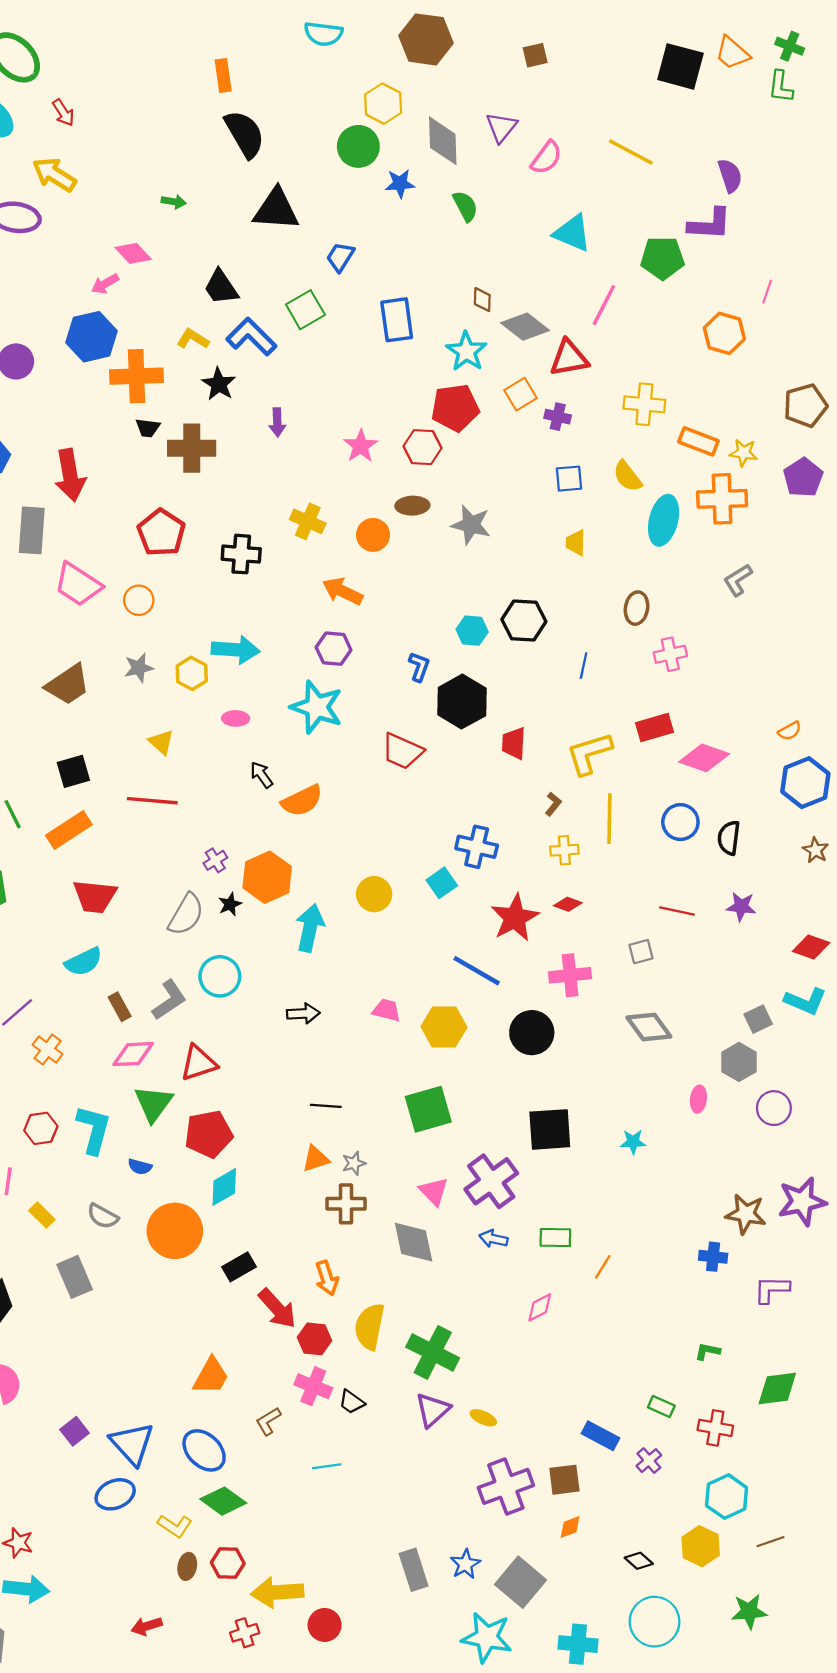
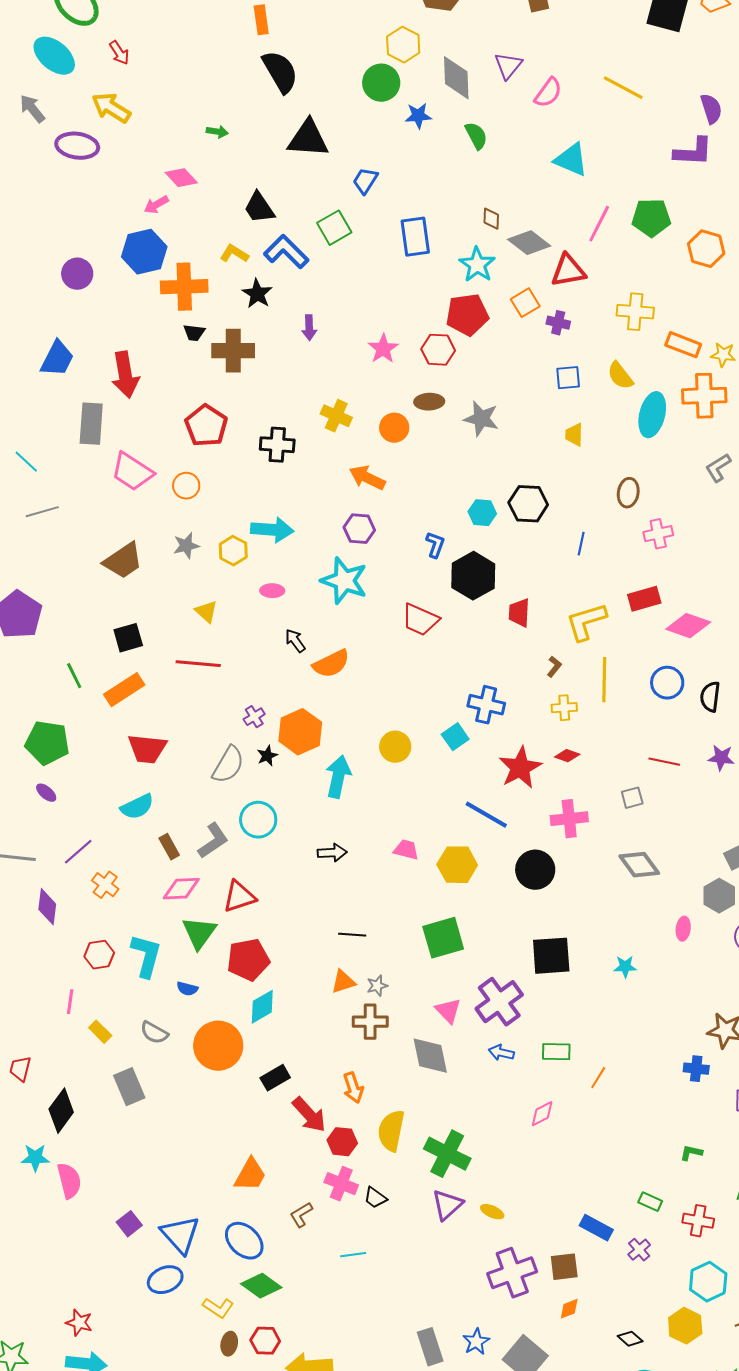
green pentagon: (662, 258) -> (651, 218), moved

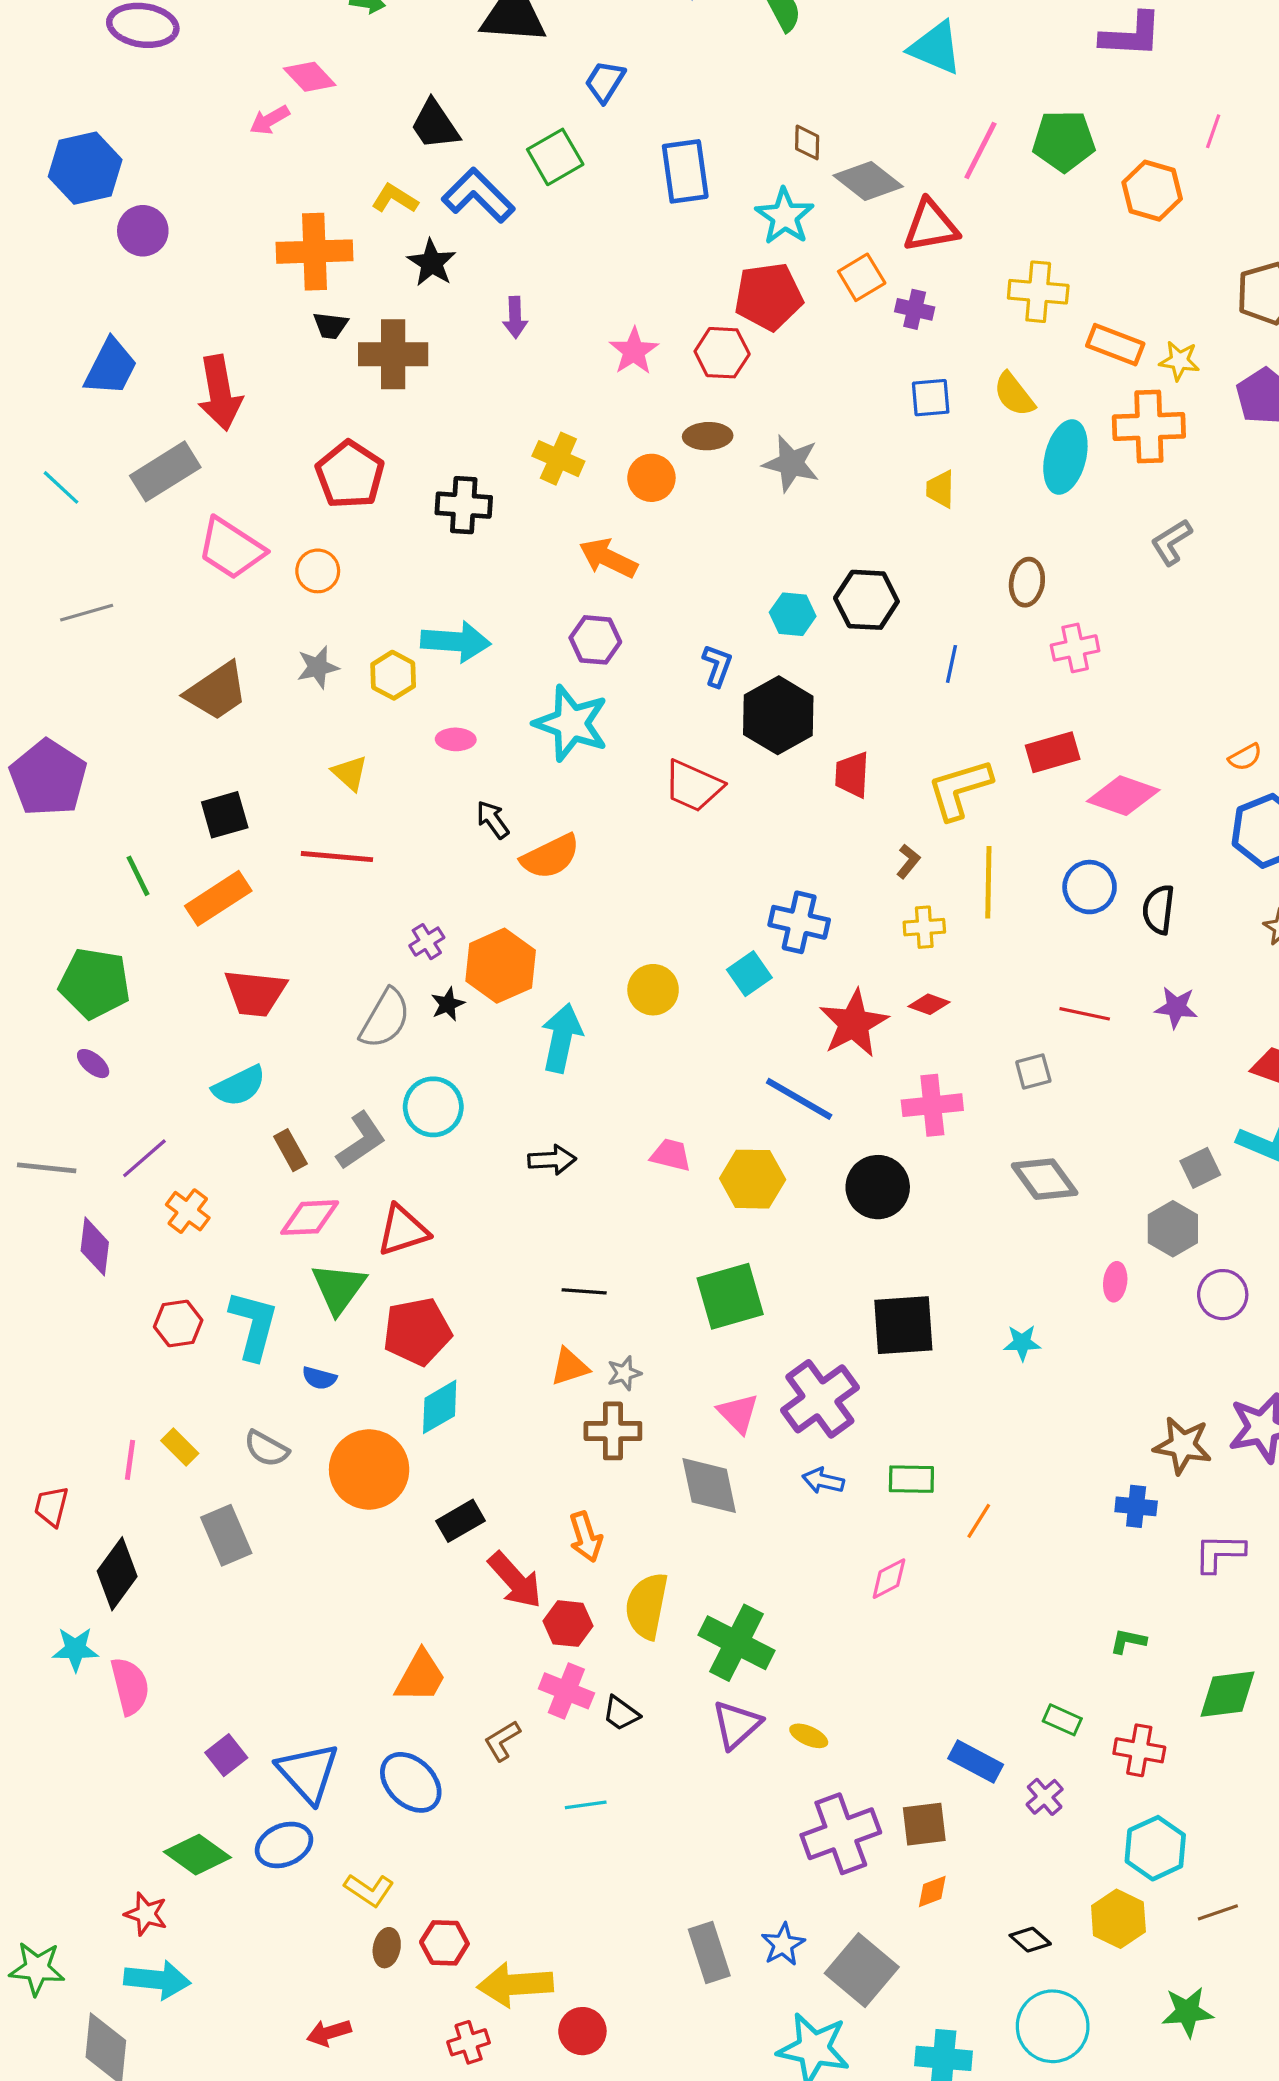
blue hexagon: (144, 252) -> (85, 168), moved
gray rectangle: (91, 424) -> (165, 471), turned 54
cyan line: (26, 462) -> (61, 487), moved
pink line: (70, 1002) -> (130, 1460), moved
green diamond: (261, 1286) -> (197, 1855), moved

